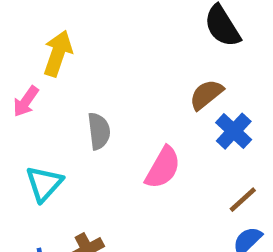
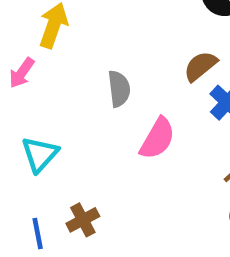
gray semicircle: (99, 131) -> (119, 89), moved

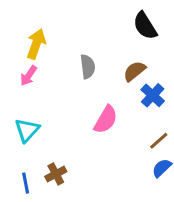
pink arrow: (22, 73) -> (29, 76), moved
gray semicircle: (119, 89) -> (88, 67), moved

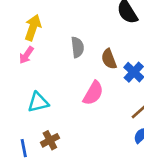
brown semicircle: (134, 71) -> (109, 59), moved, turned -72
cyan triangle: (27, 130) -> (38, 102), moved, turned 35

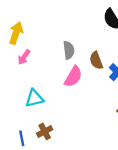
yellow arrow: (33, 28) -> (16, 33), moved
pink semicircle: (93, 93) -> (73, 77), moved

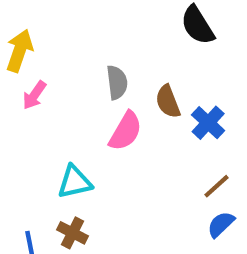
cyan triangle: (34, 98) -> (75, 182), moved
brown cross: (45, 131) -> (73, 233), turned -35

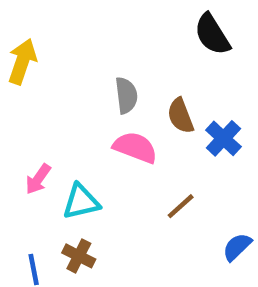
pink arrow: (34, 95) -> (38, 179), moved
pink semicircle: (125, 131) -> (135, 147), turned -99
brown line: (217, 186) -> (181, 206), moved

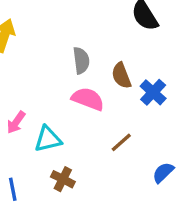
brown cross: (79, 256) -> (63, 179), moved

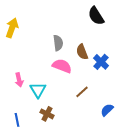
pink arrow: (16, 122) -> (19, 80), turned -48
cyan triangle: (48, 139) -> (38, 90), turned -48

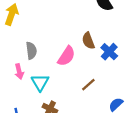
gray semicircle: (58, 43) -> (31, 51), moved
pink semicircle: (62, 66) -> (66, 56), turned 102

